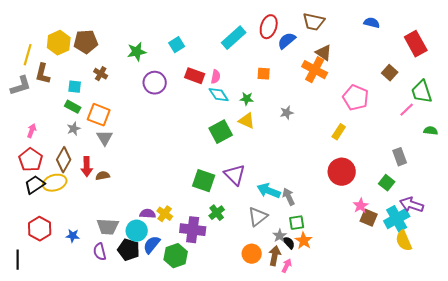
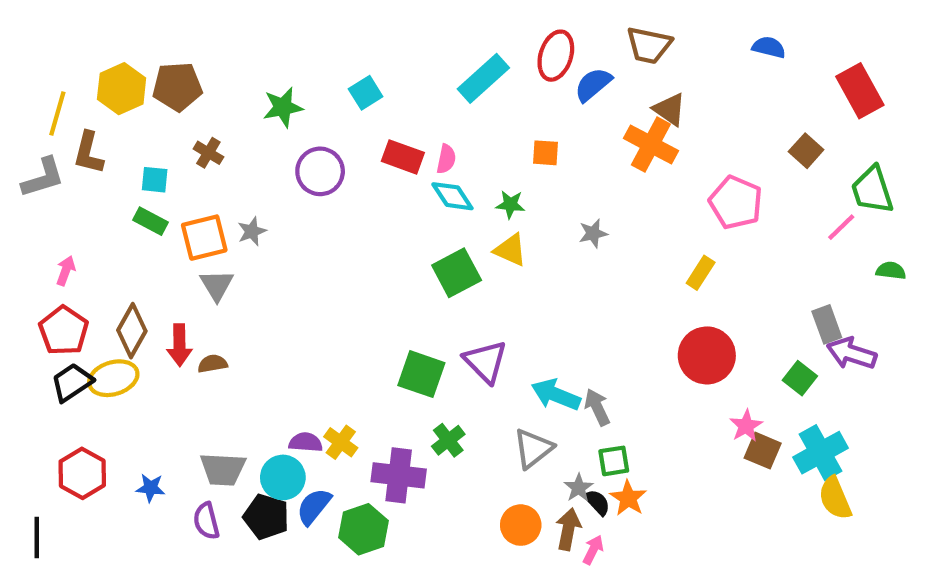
orange square: (99, 115) -> (204, 238), turned -35
gray star: (74, 129) -> (252, 231), moved
purple arrow: (412, 205) -> (852, 353), moved

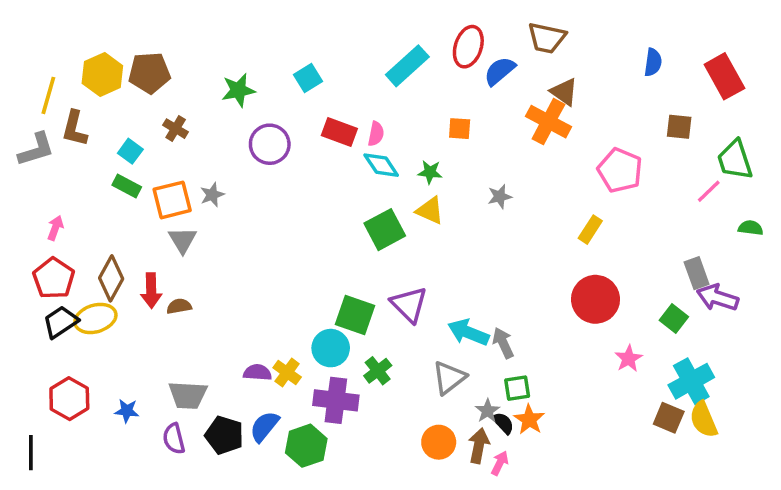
blue semicircle: (769, 47) -> (653, 62), moved, turned 84
brown square: (806, 151) -> (679, 127), turned -36
cyan square: (155, 180) -> (130, 151), turned 30
brown square: (763, 451) -> (669, 418), moved
cyan circle: (283, 477) -> (331, 348), moved

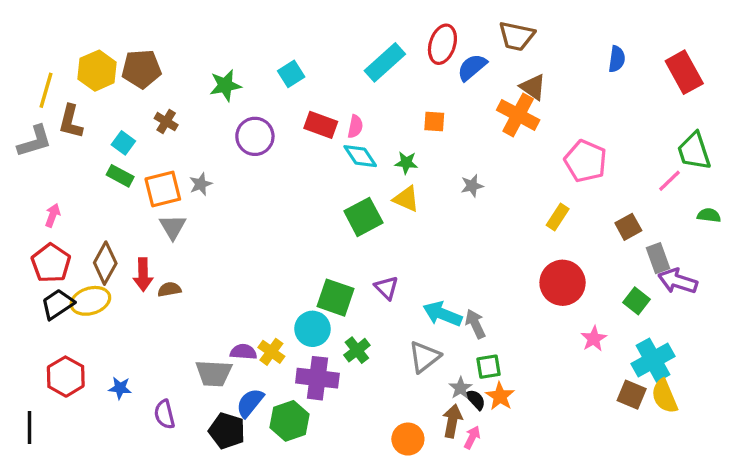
brown square: (679, 127) -> (628, 227), moved, turned -35
purple triangle: (409, 305) -> (387, 288), size x0.7
gray trapezoid: (188, 395) -> (214, 373), moved
black pentagon: (224, 435) -> (227, 431), moved
orange circle: (439, 442) -> (408, 439), moved

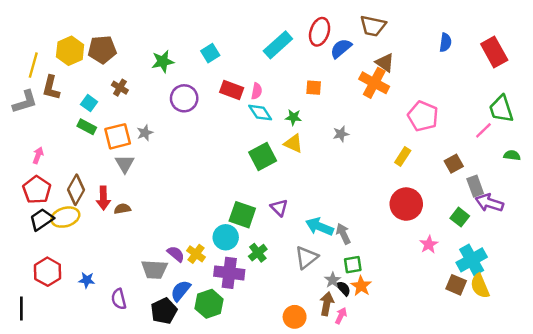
purple semicircle: (243, 352) -> (176, 254), turned 36
black pentagon: (227, 431) -> (164, 311), turned 30

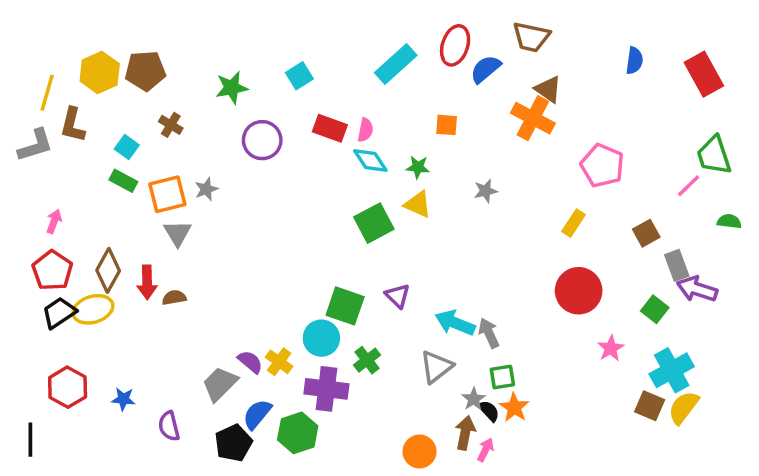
gray trapezoid: (154, 269) -> (220, 384), turned 132
yellow semicircle: (480, 286) -> (684, 407), turned 60

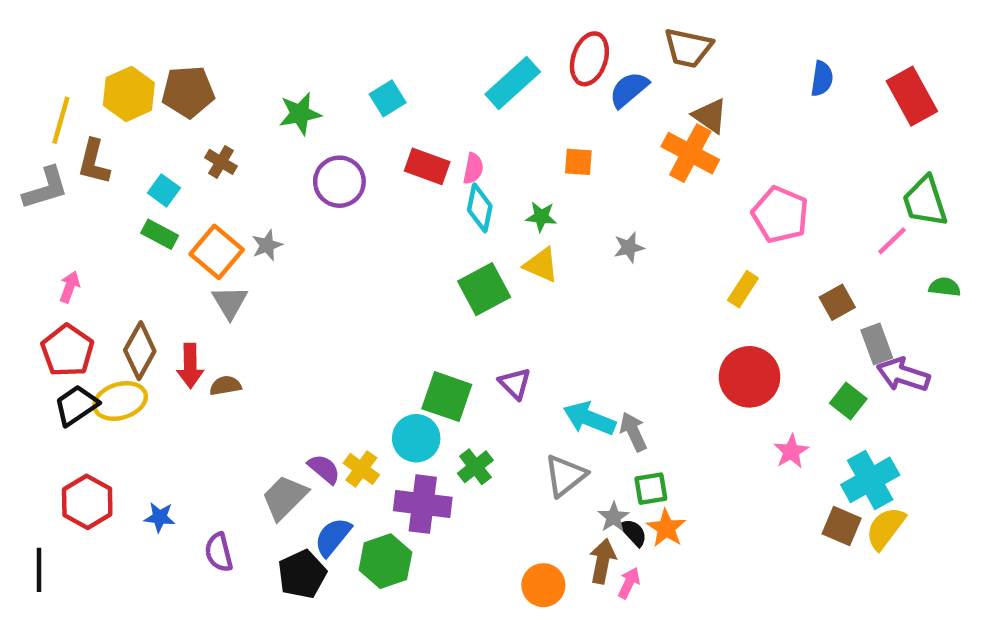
cyan diamond: (370, 160) -> (480, 208), turned 45
orange square: (167, 194) -> (217, 252), turned -36

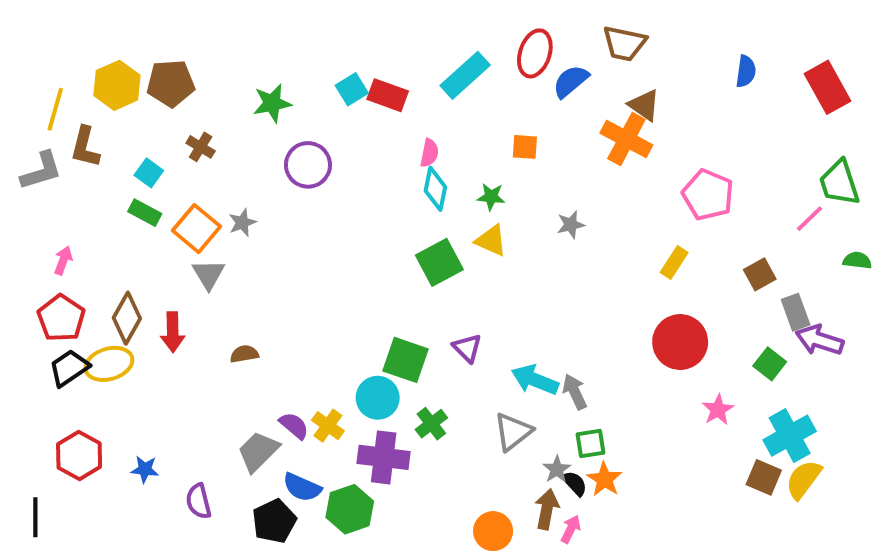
red rectangle: (427, 166) -> (388, 95), moved
brown semicircle: (225, 386) -> (244, 354), moved
blue semicircle: (333, 537) -> (302, 487), turned -105

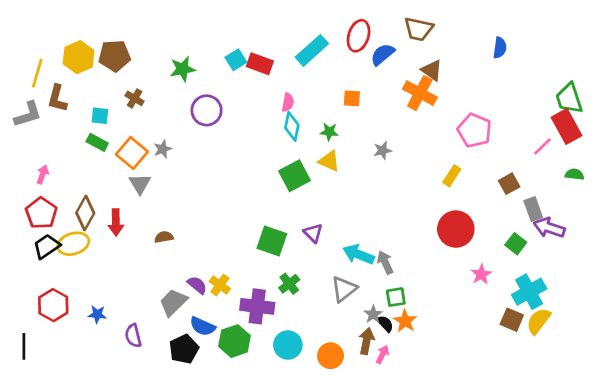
red rectangle: (827, 87) -> (566, 126), moved
cyan square: (149, 173) -> (100, 116), turned -30
green trapezoid: (839, 183) -> (569, 98), moved
cyan circle: (378, 398) -> (288, 345), moved

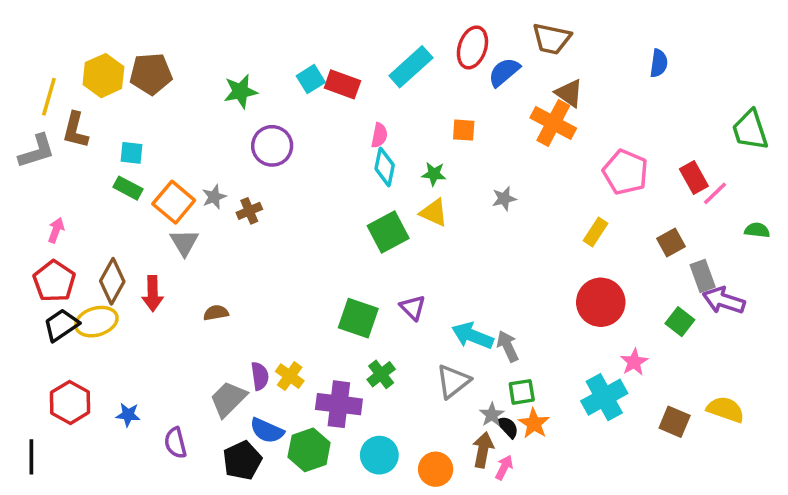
brown cross: (135, 98) -> (249, 211), moved, turned 36
red rectangle: (566, 126) -> (694, 177), moved, size x0.7
purple semicircle: (197, 285) -> (260, 376), turned 42
cyan cross: (529, 292) -> (604, 397), moved
yellow semicircle: (538, 321) -> (726, 409), moved, turned 72

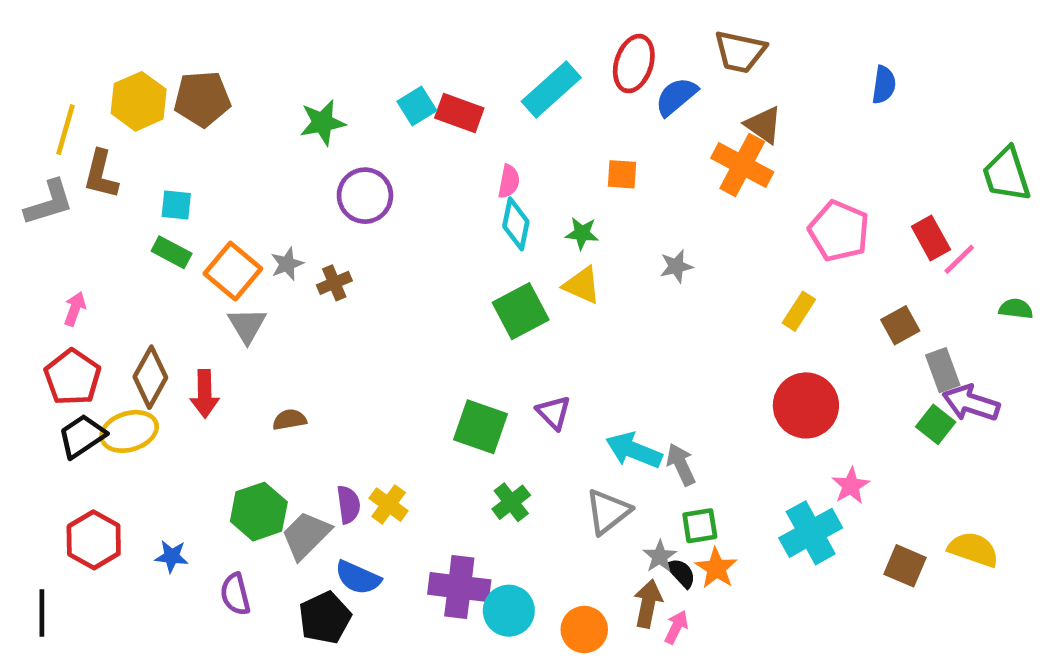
green square: (680, 322) -> (936, 424), moved
purple cross: (339, 404) -> (459, 587), moved
green hexagon: (309, 450) -> (259, 512), moved

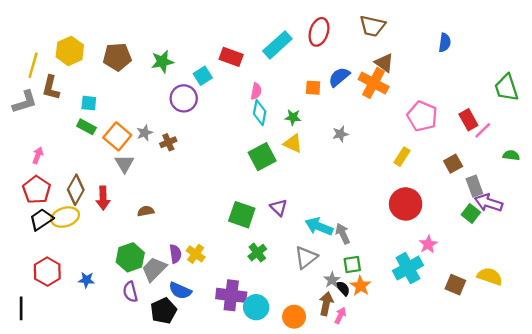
blue semicircle: (676, 97) -> (339, 77), moved
brown pentagon: (202, 99) -> (117, 57), moved
cyan square: (417, 106) -> (203, 76), moved
purple semicircle: (235, 594) -> (130, 292), moved

